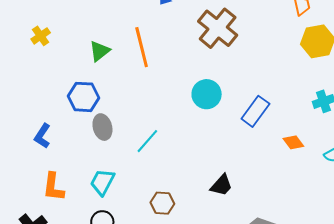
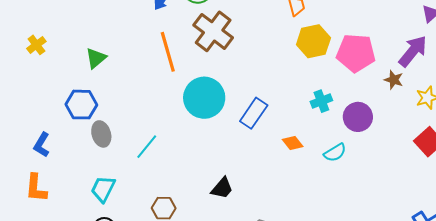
orange line: (142, 47) -> (168, 52), moved
cyan circle: (207, 94) -> (204, 98), size x1.4
orange L-shape: (53, 187) -> (36, 188), moved

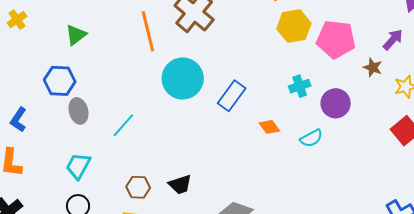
purple arrow: (413, 51) -> (393, 40), size x0.7
black trapezoid: (222, 188) -> (180, 184), moved, turned 30

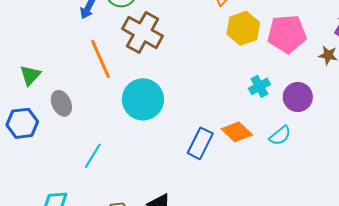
blue rectangle: (232, 96) -> (200, 143), moved
gray ellipse: (79, 111) -> (61, 103), moved
orange diamond: (269, 127) -> (237, 132), size x1.4

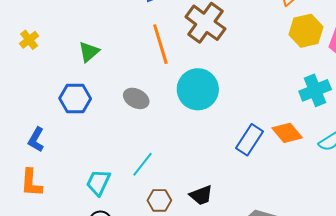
cyan cross: (259, 86) -> (315, 90), size x1.4
gray ellipse: (61, 103) -> (136, 98), moved, turned -45
cyan line: (93, 156) -> (143, 164), moved

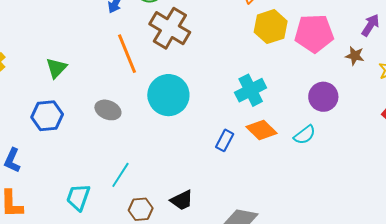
cyan cross: (315, 90) -> (251, 90), moved
blue rectangle: (249, 140) -> (225, 140), size x0.7

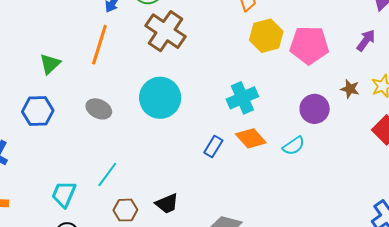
orange line: (127, 54) -> (99, 45), moved, turned 36
brown star: (355, 56) -> (350, 89), moved

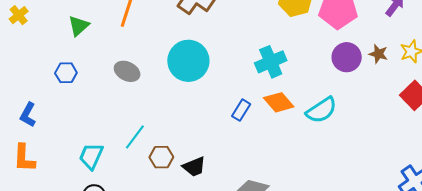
purple circle: (315, 109) -> (347, 57), moved
blue hexagon: (38, 111) -> (66, 73), size x0.7
cyan semicircle: (294, 146) -> (321, 110), size x1.4
brown hexagon: (125, 210) -> (161, 157), moved

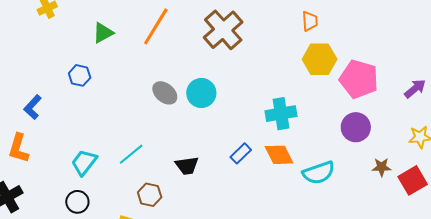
brown star: (378, 54) -> (381, 167), moved, turned -30
cyan circle: (188, 61) -> (201, 93), size x0.7
gray ellipse: (127, 71) -> (165, 93), moved
brown hexagon: (161, 157) -> (150, 195), moved
black trapezoid: (194, 167) -> (187, 166), moved

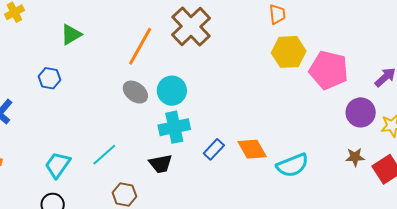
orange line: (156, 26) -> (140, 46), moved
cyan cross: (281, 114) -> (174, 127), moved
purple circle: (356, 127) -> (361, 112), moved

